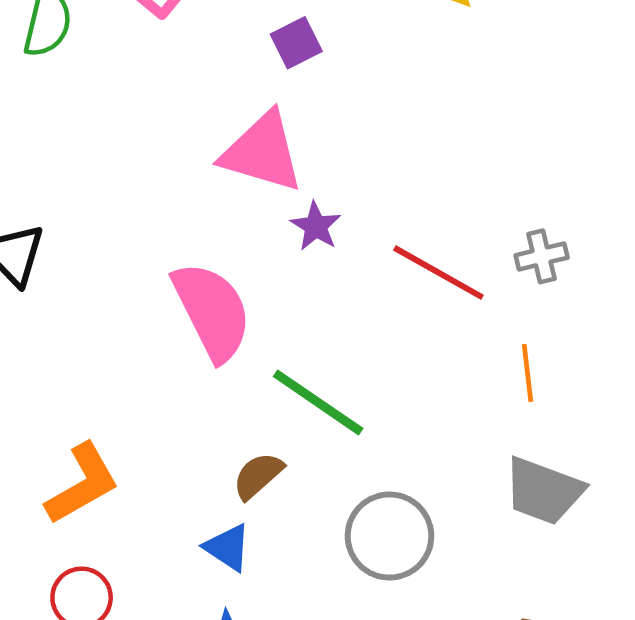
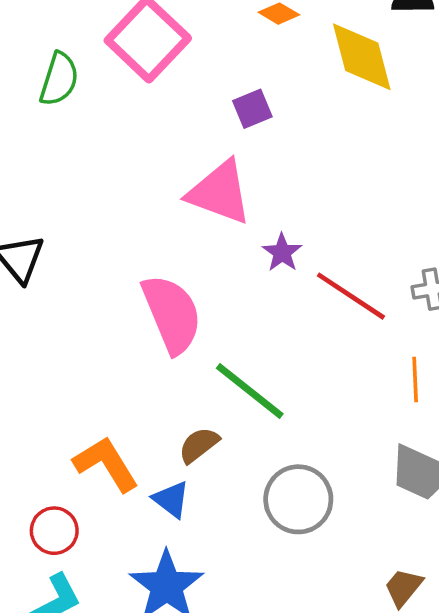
purple star: (316, 226) -> (282, 253), moved
orange L-shape: (82, 484) -> (106, 464), moved, turned -96

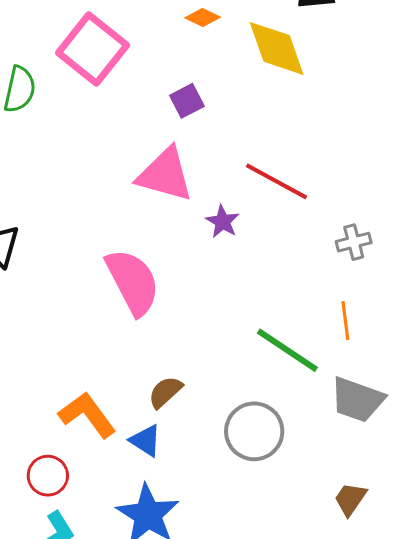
red line: (351, 296) -> (276, 181), moved
green line: (250, 391) -> (287, 350), moved

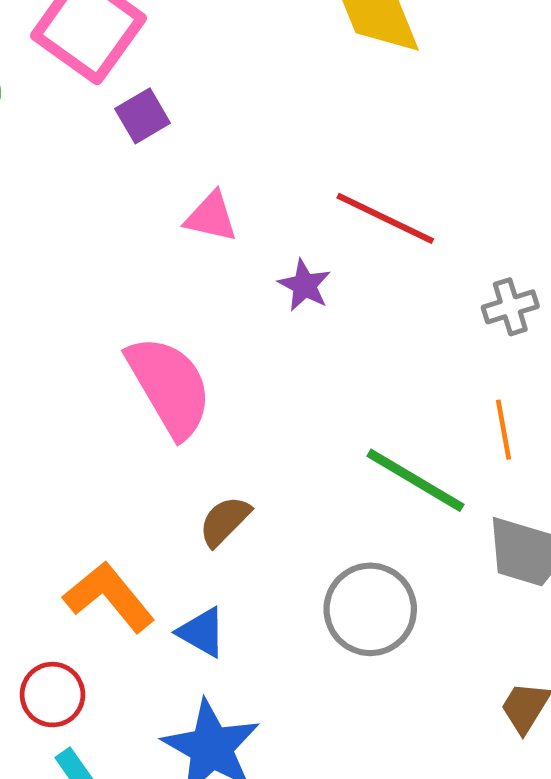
purple square: (187, 101) -> (143, 116), moved
pink triangle: (165, 175) -> (211, 217), size x0.6
brown semicircle: (165, 392) -> (225, 521), moved

